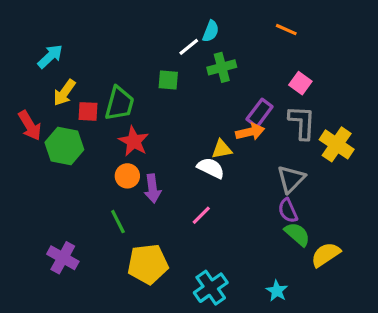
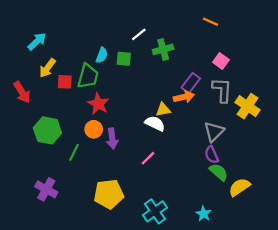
cyan semicircle: (211, 31) -> (102, 55), moved
green hexagon: (64, 146) -> (47, 130), moved
green line: (118, 222) -> (74, 152), moved, turned 54

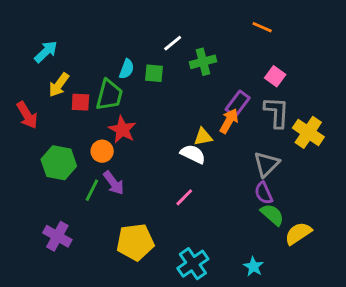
orange arrow: (184, 97) -> (229, 121), turned -48
orange circle: (94, 129) -> (102, 151), moved
purple arrow: (112, 139) -> (114, 183), moved, turned -30

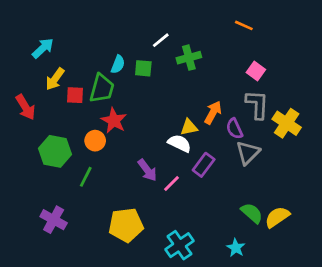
purple rectangle: (238, 104) -> (204, 165), moved
purple arrow: (114, 183) -> (147, 170), moved
purple semicircle: (264, 193) -> (234, 129), moved
green semicircle: (272, 215) -> (252, 213), moved

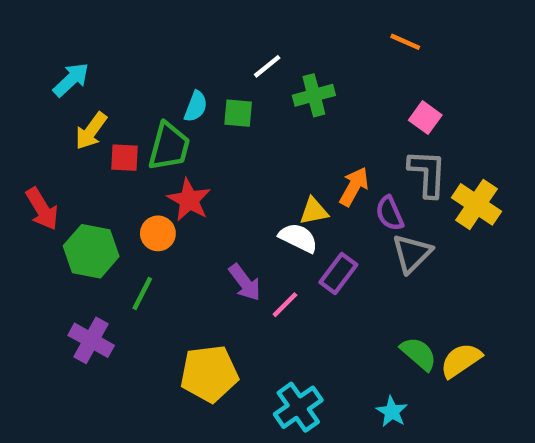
red arrow: (25, 107) -> (42, 209), moved
purple cross: (54, 220) -> (91, 340), moved

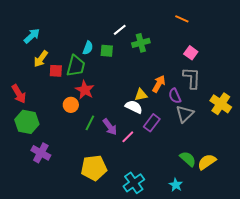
yellow cross: (476, 204) -> (221, 104), moved
green hexagon: (91, 251) -> (27, 122), moved
green line: (142, 294) -> (90, 123), moved

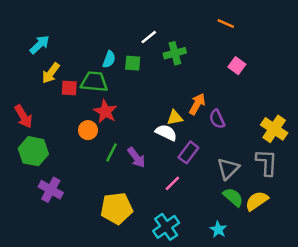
green trapezoid: (76, 66) -> (94, 82), turned -100
gray L-shape: (192, 78) -> (267, 162), moved
gray triangle: (185, 114) -> (228, 169), moved
pink line: (128, 137) -> (172, 183), moved

